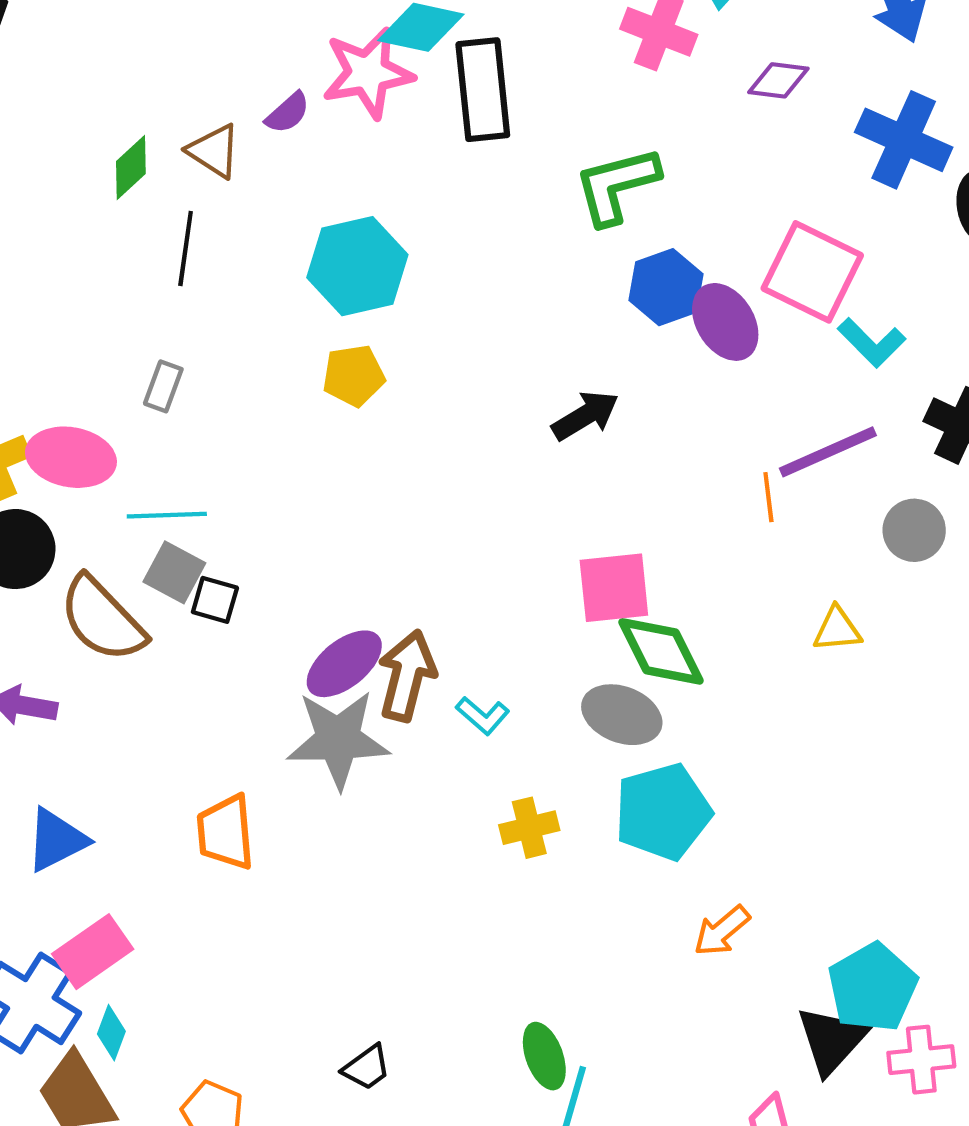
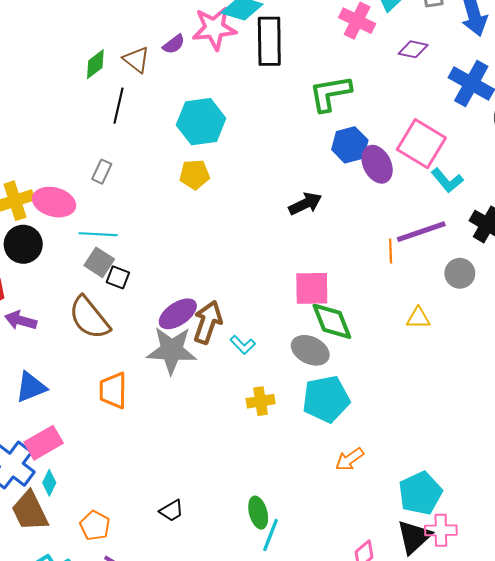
brown semicircle: (102, 619) -> (89, 318), moved
black triangle: (832, 1040) -> (414, 537), moved

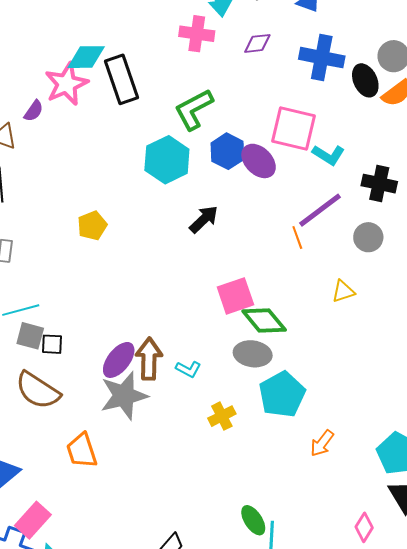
cyan hexagon: (201, 122) -> (167, 160), moved

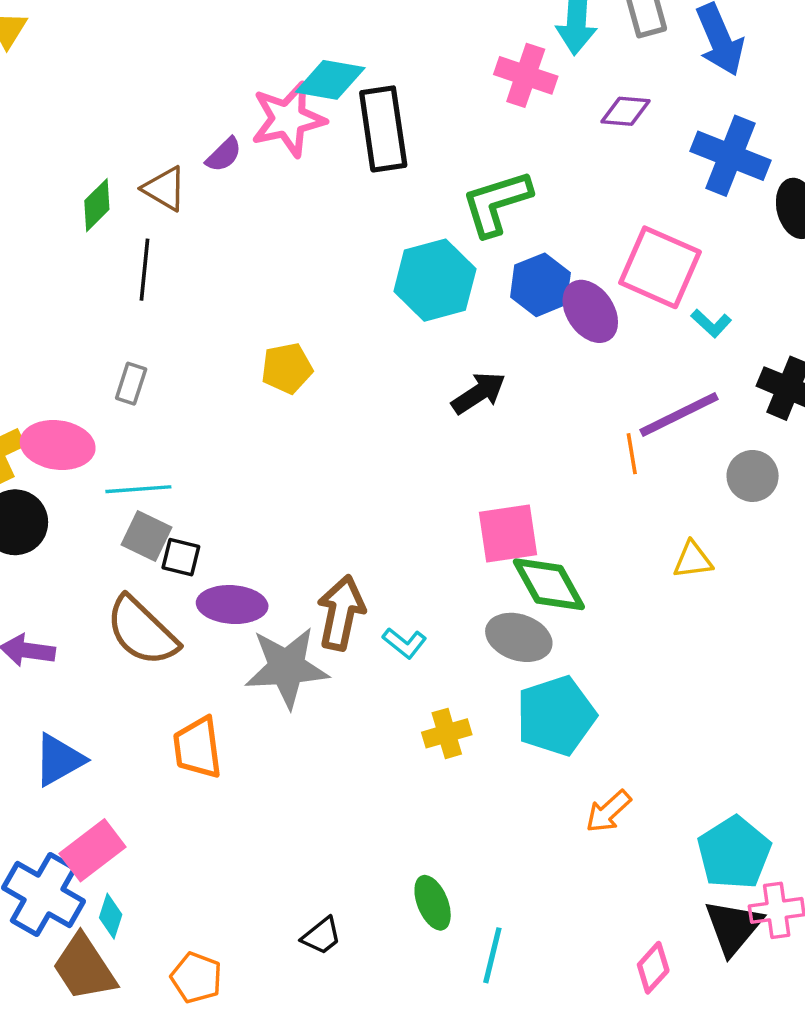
cyan L-shape: (329, 155) -> (711, 323), size x0.7
purple ellipse: (119, 360) -> (232, 605), moved, turned 45
green ellipse: (253, 520) -> (433, 903), moved

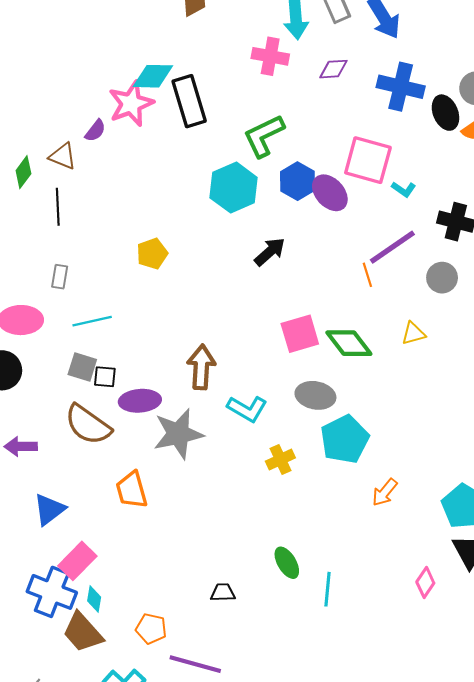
cyan line: (138, 489) -> (92, 321), moved
green diamond: (549, 584) -> (349, 343), moved
brown arrow: (341, 613) -> (201, 367), moved
cyan L-shape: (405, 643) -> (247, 409), size x1.5
black trapezoid: (321, 936) -> (223, 592), turned -135

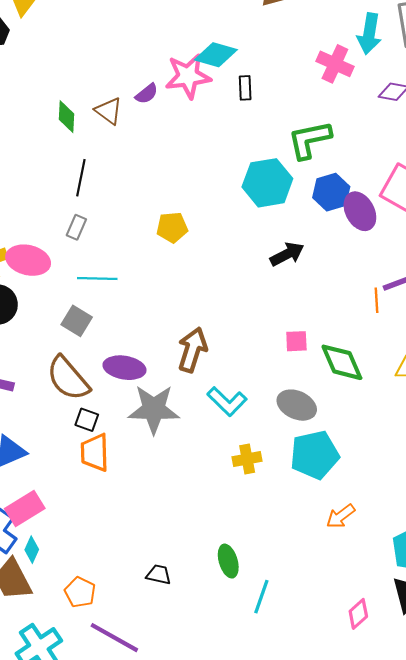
black rectangle: (189, 101) -> (245, 88), size x0.5
green diamond: (23, 172) -> (67, 117), turned -48
black line: (58, 207) -> (81, 178), moved
pink square: (300, 334) -> (296, 341), size x0.6
black square: (105, 377) -> (87, 420), moved

